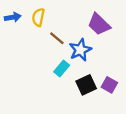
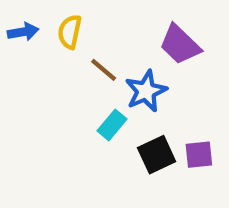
purple square: (109, 85) -> (199, 155), turned -35

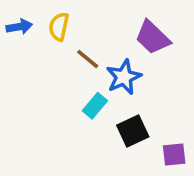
purple square: (199, 155) -> (174, 154), moved

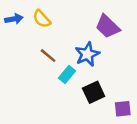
yellow semicircle: (59, 27) -> (42, 19), turned -54
brown line: (88, 59) -> (48, 56), moved

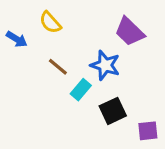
blue arrow: (14, 19) -> (17, 39), moved, turned 42
blue star: (87, 54) -> (105, 65), turned -30

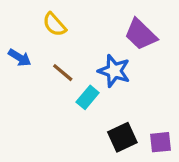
blue arrow: (17, 39) -> (20, 58), moved
black square: (113, 111) -> (122, 137), moved

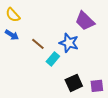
yellow semicircle: (54, 24) -> (13, 15), moved

